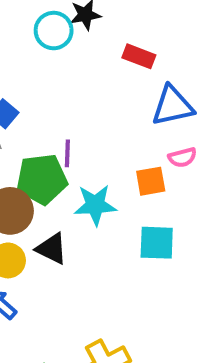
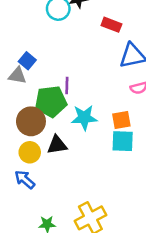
orange square: (151, 181) -> (121, 120), moved
black triangle: (52, 249) -> (57, 145), turned -35

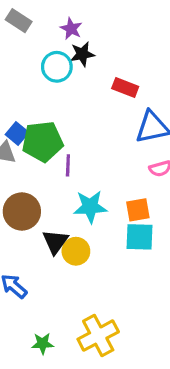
green pentagon: (51, 102) -> (43, 142), moved
black triangle: (57, 145) -> (55, 242), turned -45
yellow circle: (30, 152) -> (76, 251), moved

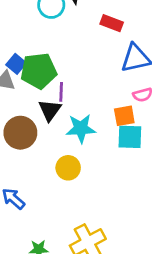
orange square: (138, 210) -> (124, 116), moved
cyan square: (140, 237) -> (130, 137), moved
black triangle: (55, 242) -> (50, 110), moved

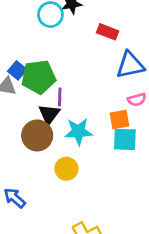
brown circle: (20, 133) -> (37, 135), moved

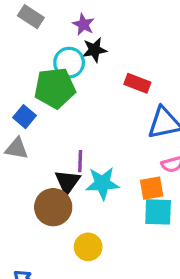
blue square: (17, 70) -> (25, 117), moved
green pentagon: (38, 77) -> (55, 88), moved
cyan star: (78, 131) -> (102, 183), moved

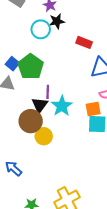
green pentagon: (55, 88) -> (31, 67), moved, turned -30
cyan star: (102, 183) -> (62, 106), turned -30
yellow circle: (88, 247) -> (44, 136), moved

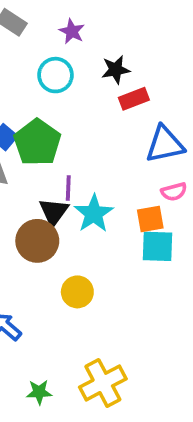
black star: (57, 21) -> (116, 70), moved
red rectangle: (84, 42) -> (134, 99), turned -42
yellow circle: (44, 136) -> (77, 292), moved

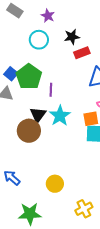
purple line: (68, 188) -> (51, 90), moved
yellow circle: (77, 292) -> (55, 184), moved
yellow cross: (103, 383) -> (84, 209), moved, size x0.7
green star: (39, 392) -> (30, 214), size x1.6

